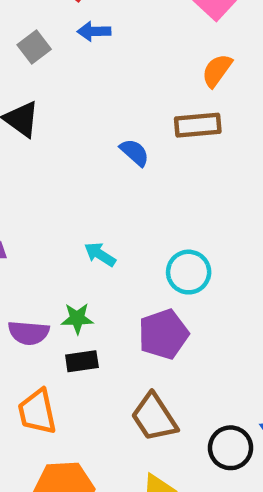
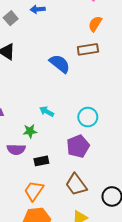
blue semicircle: (135, 152) -> (60, 64), size x1.5
green star: (77, 318) -> (30, 131), moved
orange trapezoid: (37, 412) -> (34, 191), moved, turned 50

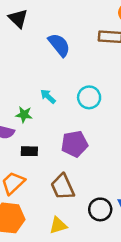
blue semicircle: (60, 64) -> (59, 45), moved
cyan circle: (88, 117) -> (89, 97), moved

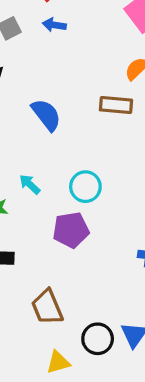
purple pentagon: (75, 144) -> (71, 230), moved
yellow triangle: (58, 225) -> (58, 362), moved

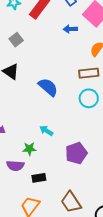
blue arrow: (54, 25) -> (70, 29), moved
cyan circle: (85, 187) -> (89, 98), moved

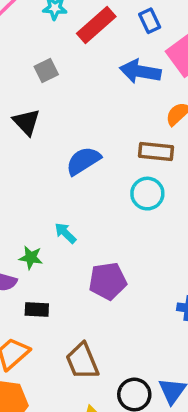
blue arrow: (70, 29) -> (140, 71), size x1.6
blue semicircle: (48, 87) -> (83, 161), turned -85

